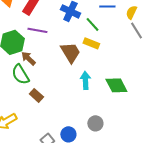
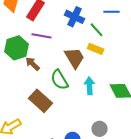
green semicircle: (20, 74) -> (60, 80), moved
brown rectangle: (36, 95) -> (41, 101), size x1.6

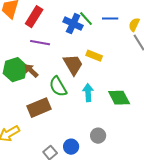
green line: (97, 30) -> (86, 19), moved
green hexagon: (17, 48) -> (15, 70), moved
brown rectangle: (41, 101) -> (39, 108), turned -65

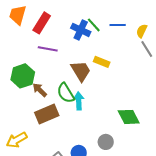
brown arrow: (31, 71) -> (40, 90), moved
cyan arrow: (88, 93) -> (79, 101), moved
green diamond: (119, 98) -> (129, 117), moved

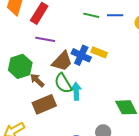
green line: (94, 25) -> (91, 15), turned -35
blue cross: (81, 30) -> (81, 55), moved
brown trapezoid: (81, 71) -> (62, 61), moved, turned 75

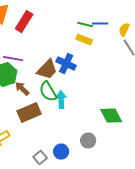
green line: (91, 15) -> (85, 25), moved
purple line: (45, 39) -> (13, 59), moved
yellow rectangle: (99, 52) -> (84, 40), moved

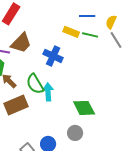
green line: (85, 25) -> (90, 35), moved
brown trapezoid: (47, 70) -> (21, 43), moved
green diamond: (111, 116) -> (84, 108), moved

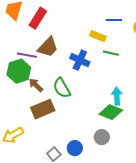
green line: (90, 35) -> (111, 53), moved
cyan arrow: (48, 92) -> (117, 96), moved
green diamond: (84, 108) -> (111, 112), turned -40

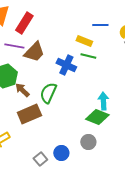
green line: (111, 53) -> (88, 56), moved
purple line: (27, 55) -> (14, 46), moved
green semicircle: (62, 88) -> (48, 93), turned 55

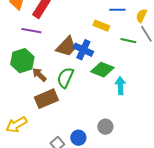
brown trapezoid: (34, 52) -> (66, 47), moved
green line: (88, 56) -> (128, 41), moved
green diamond: (97, 117) -> (102, 70), moved

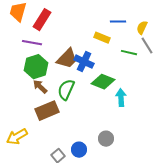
green hexagon: (22, 61) -> (36, 67), moved

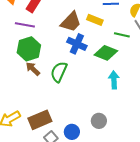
brown trapezoid: (67, 59) -> (71, 22), moved
green diamond: (103, 82) -> (106, 53), moved
brown rectangle: (47, 111) -> (40, 120), moved

